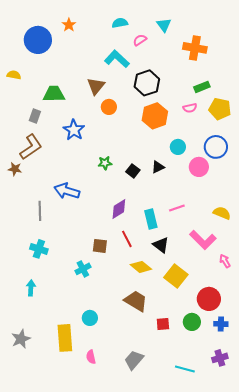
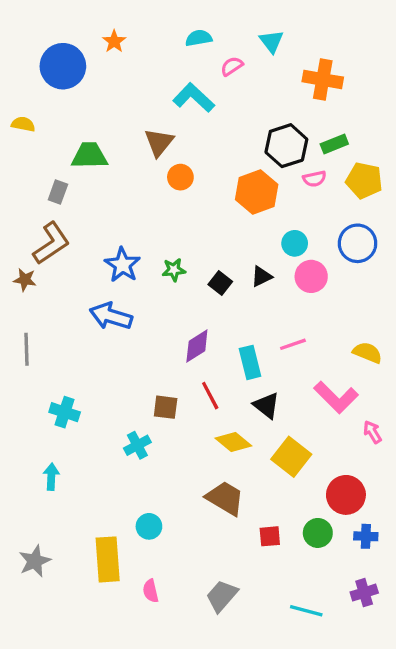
black hexagon: (147, 83) -> (286, 146), moved
blue star: (74, 130) -> (122, 265), moved
pink circle: (199, 167) -> (311, 276), moved
gray line: (40, 211) -> (26, 349), moved

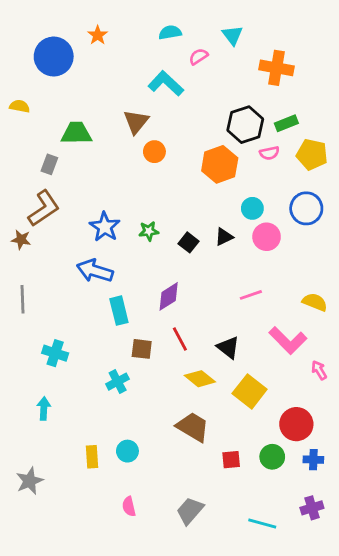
cyan rectangle: (250, 362) -> (119, 311), moved
yellow rectangle: (108, 559) -> (92, 457), moved, size x0.6

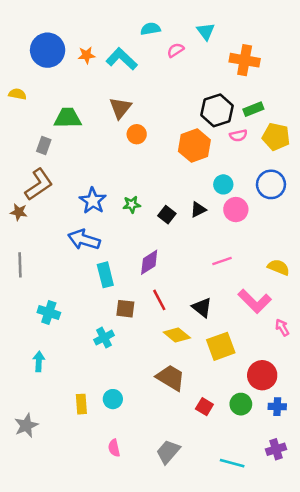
orange star: (98, 35) -> (86, 55), moved, turned 30
cyan L-shape: (166, 83) -> (122, 59), moved
yellow square: (250, 391) -> (221, 346), turned 32
red square: (231, 460) -> (204, 407), turned 36

